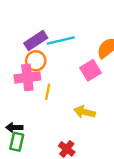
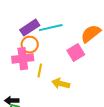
yellow arrow: (85, 112) -> (61, 84), moved

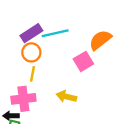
pink cross: (23, 59) -> (23, 99), moved
yellow line: (40, 71) -> (32, 74), moved

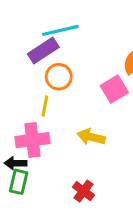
cyan line: (55, 33) -> (60, 30), moved
orange circle: (31, 52) -> (59, 77), moved

